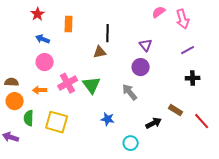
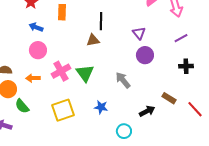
purple circle: (141, 67) -> (145, 55), moved
green semicircle: (29, 118) -> (22, 106), turned -42
yellow square: (57, 122) -> (63, 110), moved, turned -35

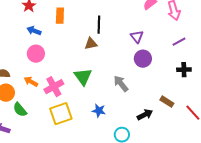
pink cross: (61, 71) -> (54, 87), moved
orange arrow: (33, 78) -> (31, 82), turned 32

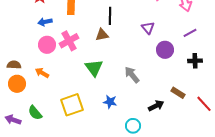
blue arrow: (34, 31) -> (45, 22), turned -32
purple circle: (143, 59) -> (165, 50), moved
pink cross: (54, 87) -> (69, 41), moved
green semicircle: (20, 110) -> (35, 113), moved

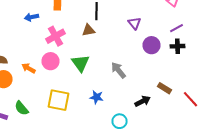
pink circle: (47, 45) -> (50, 61), moved
black cross: (195, 61) -> (178, 46), moved
yellow square: (72, 105) -> (58, 100), turned 30

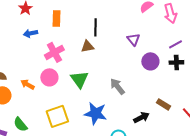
blue star: (96, 97) -> (95, 113), size x1.6
yellow square: (58, 100) -> (57, 116), turned -30

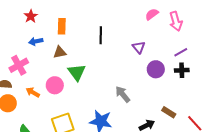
brown triangle: (87, 46) -> (60, 52), moved
pink cross: (54, 52) -> (19, 65), moved
green triangle: (79, 79) -> (77, 72), moved

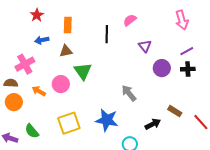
pink semicircle: (152, 14) -> (130, 20), moved

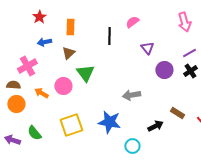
brown triangle: (66, 51) -> (68, 53), turned -32
black cross: (188, 69) -> (190, 71), turned -32
gray arrow: (129, 93) -> (131, 95), turned -60

